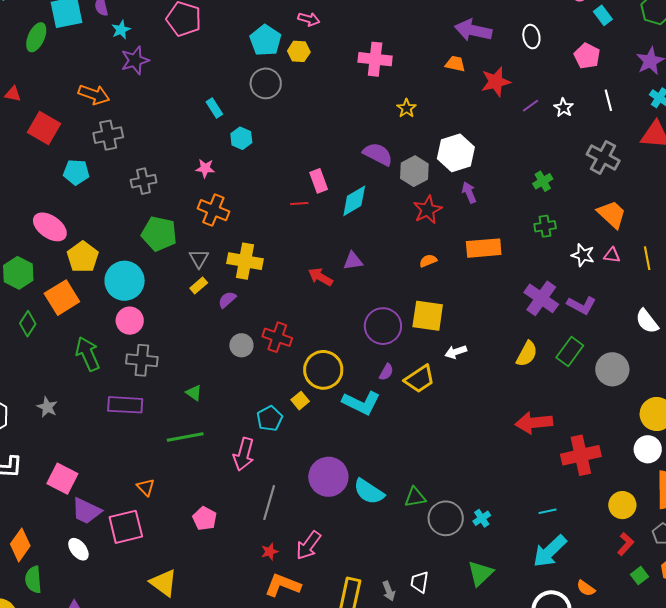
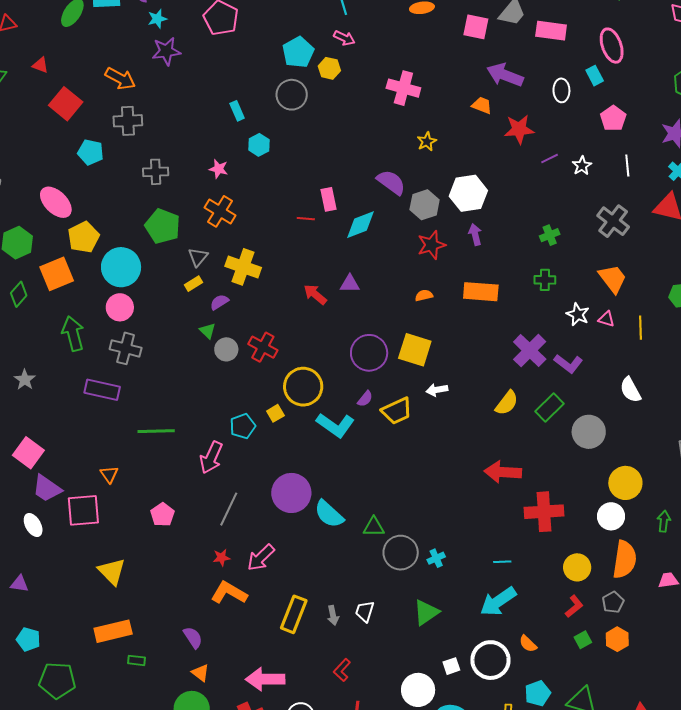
cyan rectangle: (603, 15) -> (595, 76), moved
green triangle: (194, 393) -> (208, 331), moved

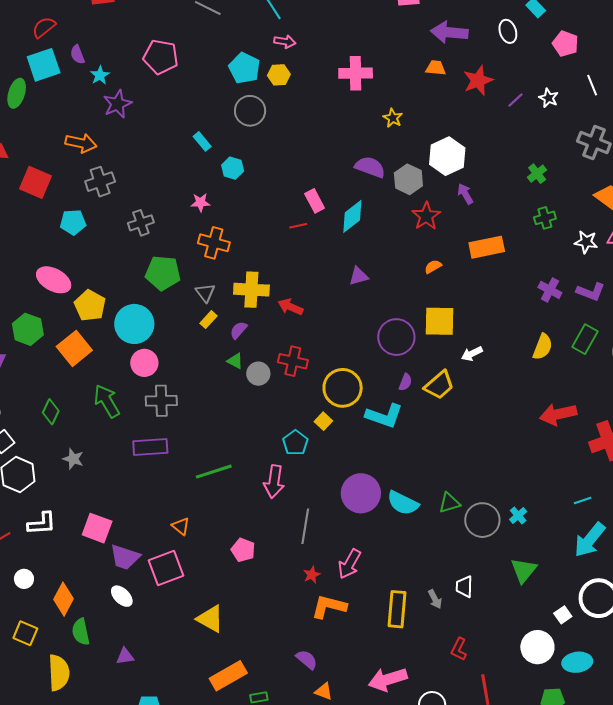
green diamond: (19, 294) -> (51, 412), moved
red arrow: (315, 294) -> (291, 307), moved
purple cross: (530, 350) -> (550, 290), size x0.7

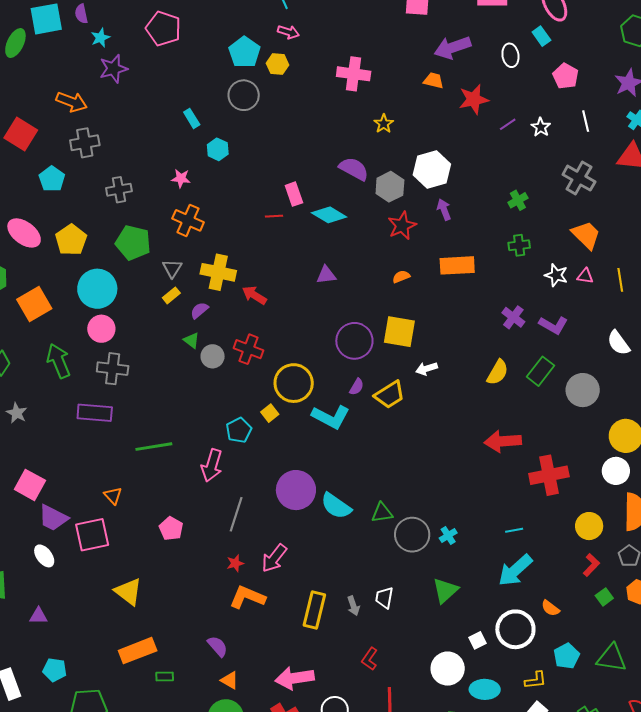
purple arrow: (449, 32) -> (452, 47), turned -33
cyan diamond: (352, 216) -> (329, 215), turned 60
cyan pentagon: (73, 222) -> (52, 179), turned 30
yellow pentagon: (90, 306) -> (71, 240), moved

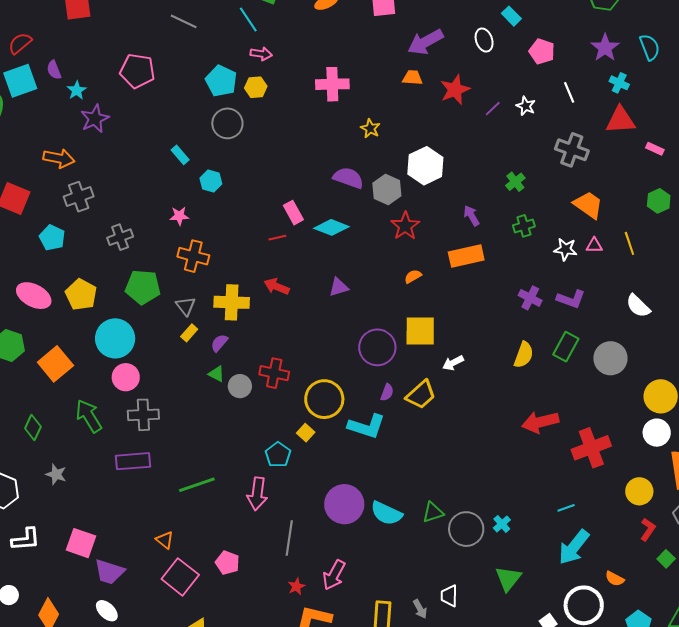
purple arrow: (444, 210) -> (471, 216), moved
red arrow: (254, 295) -> (277, 286), moved
pink square: (92, 535) -> (180, 577), moved, turned -30

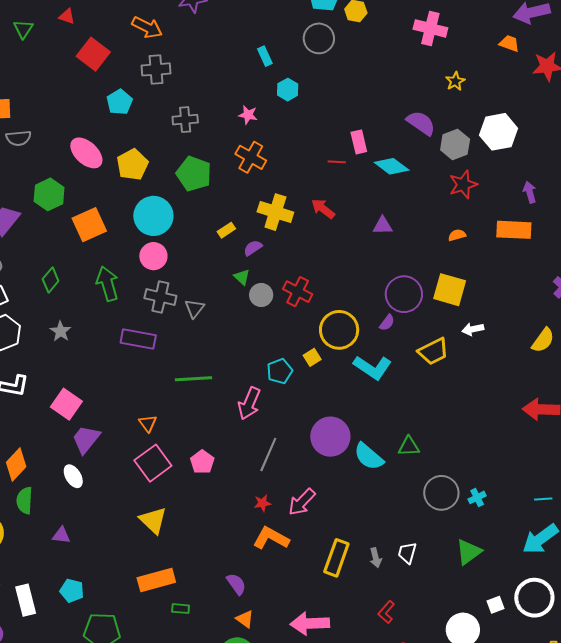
gray triangle: (186, 306) -> (194, 308), moved
purple semicircle: (387, 392) -> (387, 323), moved
green triangle: (433, 512) -> (409, 446), moved
purple trapezoid: (109, 572) -> (86, 439), turned 96

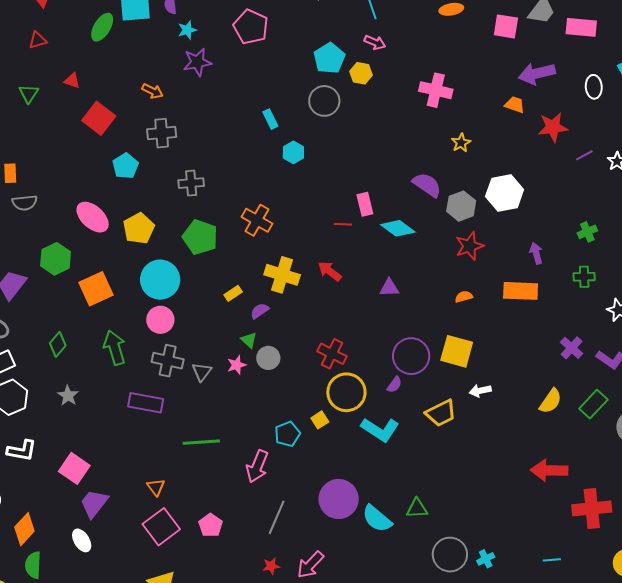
orange arrow: (147, 27) -> (152, 91), size x0.7
pink star: (248, 115) -> (237, 365), moved, turned -30
red cross: (298, 292) -> (332, 354), moved

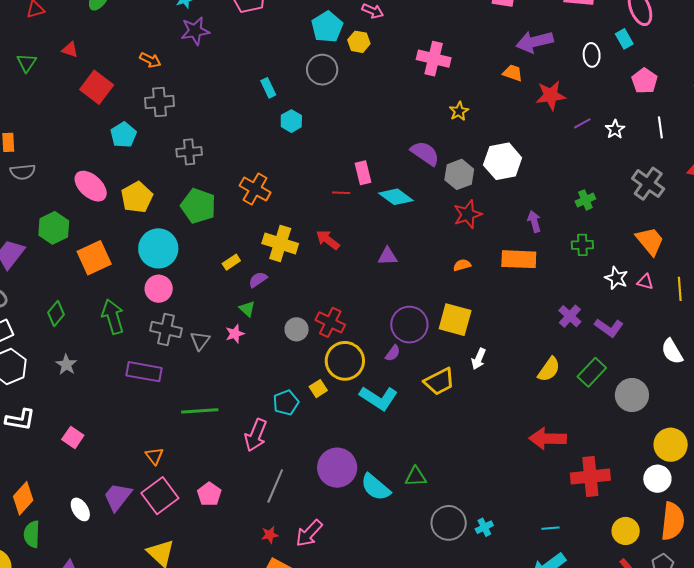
gray circle: (268, 358) -> (297, 329), moved
white arrow: (480, 391) -> (479, 359), turned -55
pink square: (74, 468) -> (73, 437), size x0.7
purple trapezoid: (94, 503) -> (118, 497), moved

